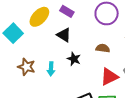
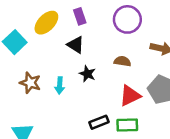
purple rectangle: (67, 11) -> (80, 16), turned 40

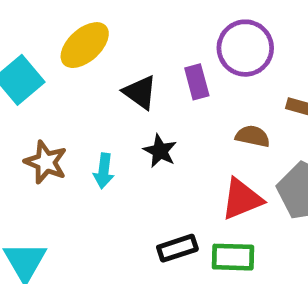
purple rectangle: (80, 16) -> (197, 82), moved
brown semicircle: (122, 61) -> (253, 136), moved

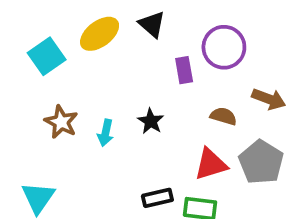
black triangle: (140, 92) -> (152, 24), moved

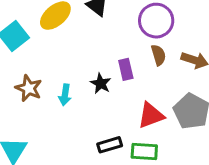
purple rectangle: (184, 70) -> (126, 69), moved
brown semicircle: (224, 116) -> (158, 55), moved, turned 60

